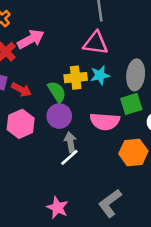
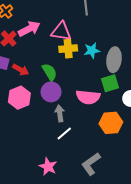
pink triangle: (96, 43) -> (61, 31), moved
cyan star: (100, 75) -> (92, 51), moved
yellow cross: (76, 78) -> (68, 49), moved
white line: (69, 157) -> (64, 134), moved

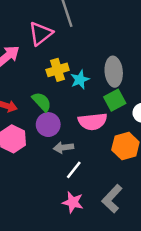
pink triangle: (61, 31) -> (41, 33), moved, turned -35
cyan star: (92, 51) -> (80, 80), moved
gray arrow: (60, 113) -> (63, 148), turned -77
pink star: (48, 167) -> (73, 202), moved

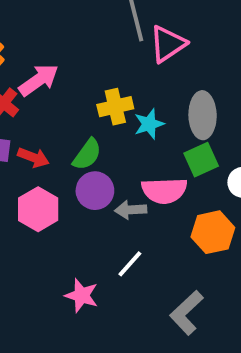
pink triangle: (41, 33) -> (168, 44), moved
green semicircle: (42, 102) -> (87, 154), turned 75
gray arrow: (63, 148) -> (131, 210), moved
pink star: (73, 202) -> (82, 295), moved

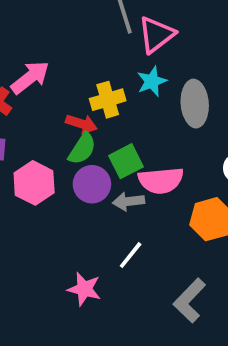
cyan star: (149, 124) -> (152, 81), moved
red arrow: (33, 157) -> (81, 124), moved
green square: (201, 160) -> (126, 161), moved
pink hexagon: (38, 209) -> (34, 183), moved

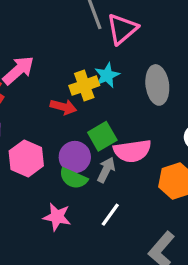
cyan star: (152, 81) -> (107, 75), moved
green semicircle: (82, 149) -> (73, 178), moved, turned 84
gray arrow: (128, 201) -> (106, 170), turned 125
pink star: (84, 289) -> (57, 217), moved

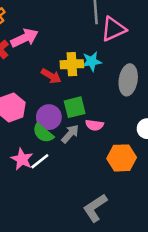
pink semicircle: (132, 151) -> (94, 125), size x0.6
white line: (110, 215) -> (40, 161), moved

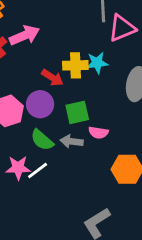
purple circle: (49, 117) -> (40, 104), moved
gray arrow: (70, 134) -> (72, 141), turned -126
pink star: (22, 159) -> (18, 168), turned -30

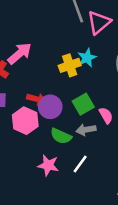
red arrow: (52, 78) -> (37, 99), moved
pink semicircle: (98, 132) -> (106, 115), turned -112
pink star: (18, 168) -> (48, 165), turned 30
white line: (38, 171) -> (80, 164), moved

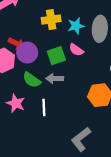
cyan star: (87, 58) -> (76, 26), moved
pink semicircle: (106, 115) -> (76, 50), moved, turned 144
white line: (80, 164) -> (44, 108), turned -49

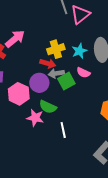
red arrow: (17, 43) -> (48, 63), moved
gray arrow: (55, 78) -> (56, 73), moved
pink star: (16, 103) -> (35, 118), moved

